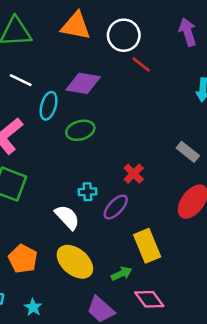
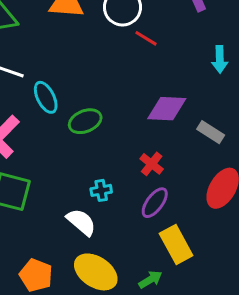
purple diamond: (83, 83) -> (167, 109), moved
cyan ellipse: (49, 106) -> (46, 97), turned -36
purple ellipse: (116, 207) -> (155, 203), moved

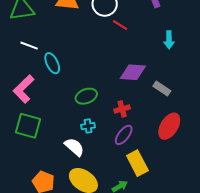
green ellipse: (85, 121) -> (86, 96), moved
red cross: (152, 164) -> (122, 109), turned 35

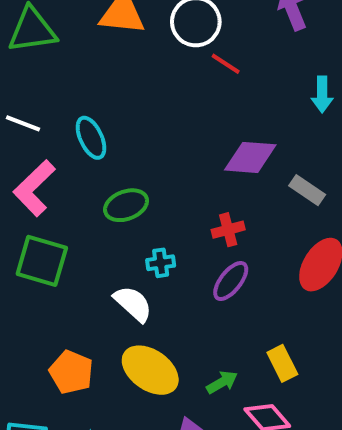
white line: (29, 46) -> (23, 123), moved
green ellipse: (86, 96) -> (126, 205), moved
yellow rectangle: (137, 163) -> (282, 363), moved, size x0.7

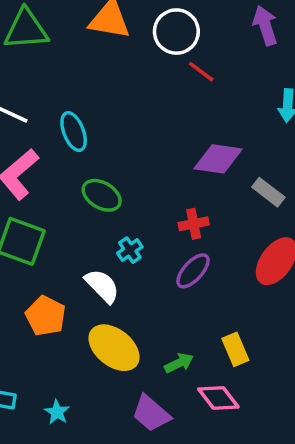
green ellipse: (126, 205) -> (102, 195), turned 48
cyan cross: (161, 263) -> (130, 250), turned -30
orange pentagon: (71, 372) -> (46, 316), moved

